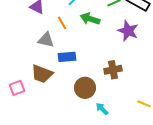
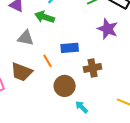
green arrow: (90, 19) -> (45, 17), moved
orange line: (62, 23) -> (48, 61), moved
blue rectangle: (67, 57) -> (70, 48), moved

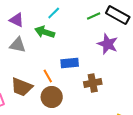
gray triangle: (26, 38) -> (18, 45), moved
brown circle: (65, 86) -> (52, 97), moved

